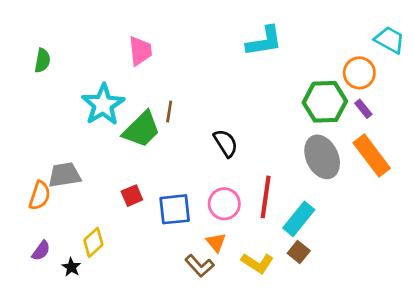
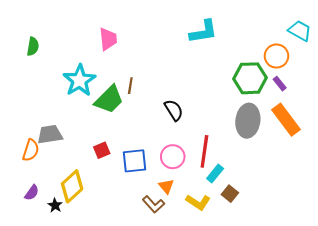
gray ellipse: (322, 157) -> (248, 121), turned 32
cyan rectangle: (299, 219) -> (215, 174), moved, size x0.7
yellow diamond: (93, 242) -> (72, 186), size x1.4

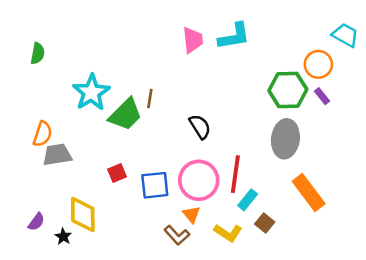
pink trapezoid: (108, 39) -> (193, 40), moved
orange rectangle: (286, 120) -> (309, 193), moved
orange semicircle: (31, 150) -> (43, 134), moved
pink circle: (173, 157) -> (199, 180), size x1.4
yellow diamond: (72, 186) -> (83, 214), turned -48

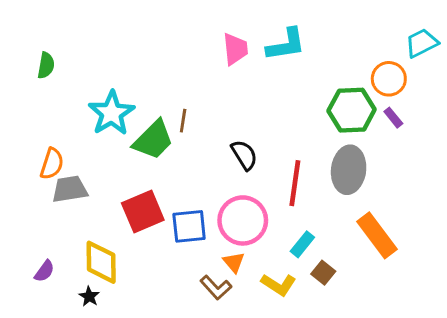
cyan trapezoid: (345, 35) -> (422, 43), turned -56
red square: (117, 173) -> (143, 211), size x1.8
red line: (235, 174) -> (295, 183), moved
black star: (63, 236) -> (89, 296), moved

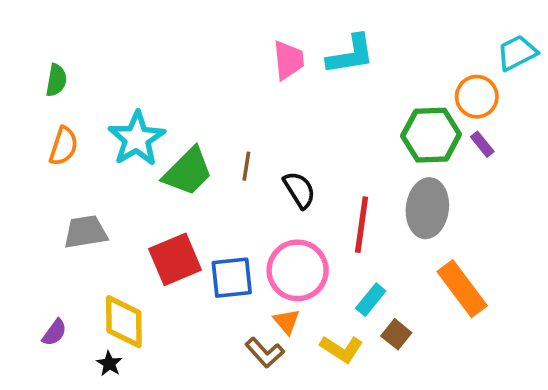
brown line: (183, 121) -> (246, 166), moved
orange semicircle: (52, 164) -> (64, 146), moved

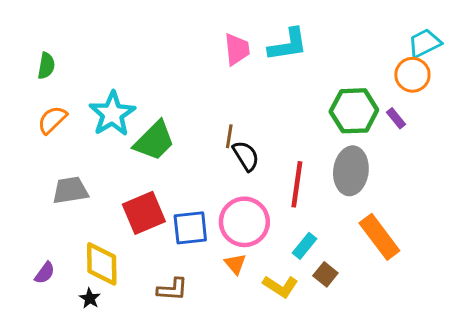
orange circle: (477, 97) -> (412, 75), moved
orange semicircle: (64, 146) -> (52, 120), turned -152
brown line: (246, 166) -> (229, 136), moved
brown L-shape: (265, 353) -> (172, 289), moved, turned -44

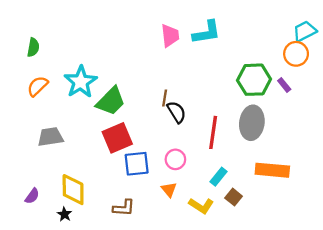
red square: (144, 213) -> (117, 138), moved
pink circle: (244, 222) -> (175, 159), size x0.6
orange rectangle: (379, 237) -> (272, 170), turned -48

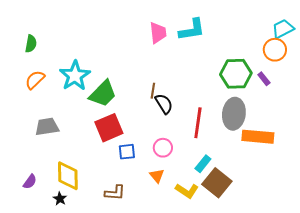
blue square: (137, 164) -> (127, 152), size x0.7
orange rectangle: (272, 170) -> (258, 137), moved
brown square: (234, 197) -> (217, 183), size x1.8

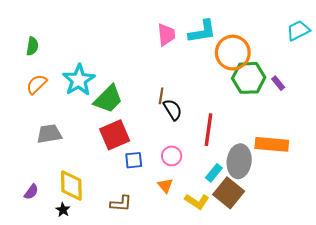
orange circle: (275, 50) -> (233, 53), moved, size x1.4
gray ellipse: (234, 114) -> (239, 161), moved

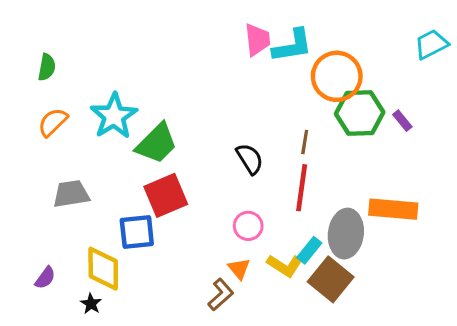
pink trapezoid: (166, 35) -> (257, 40), moved
brown line: (161, 96) -> (305, 142), moved
blue square: (134, 160) -> (137, 232), moved, size x1.4
yellow L-shape: (197, 201) -> (285, 266), moved
brown L-shape: (121, 203) -> (221, 295), moved, turned -45

